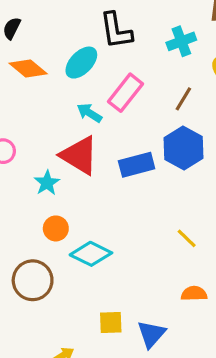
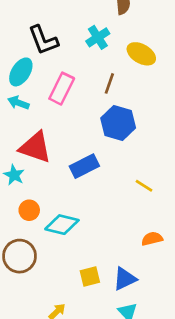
cyan arrow: (89, 113) -> (18, 103), moved
blue rectangle: (137, 165) -> (84, 166), moved
yellow line: (187, 238) -> (144, 186), moved
blue triangle: (151, 334) -> (125, 279), turned 35

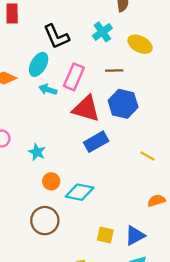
brown line: (109, 83) -> (114, 71), turned 72
cyan arrow: (18, 103) -> (48, 90), moved
red triangle: (35, 147) -> (86, 109), moved
yellow square: (90, 277) -> (105, 235), turned 30

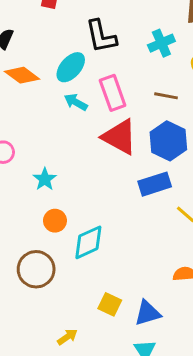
pink rectangle: (74, 77) -> (113, 93), turned -55
blue rectangle: (96, 142) -> (155, 184), moved
cyan diamond: (80, 192) -> (88, 242), turned -48

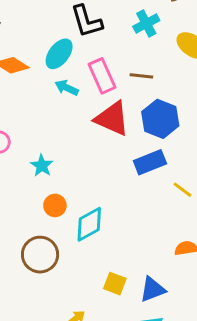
brown line: (166, 96) -> (141, 76), moved

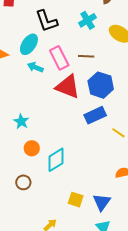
brown circle: (40, 255) -> (23, 182), size x0.6
blue triangle: (153, 289) -> (102, 202), turned -30

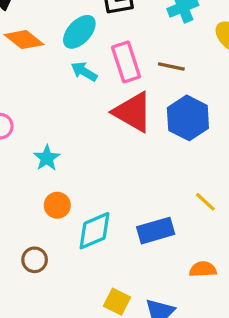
blue rectangle: (95, 115) -> (156, 231), moved

